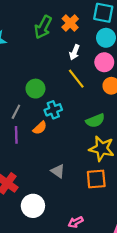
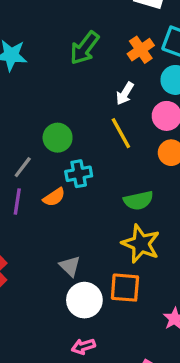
orange cross: (70, 23) -> (141, 50), moved
white circle: (33, 206) -> (84, 300), moved

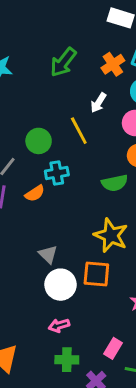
yellow line: (121, 133) -> (79, 131), moved
green semicircle: (138, 200) -> (115, 183), moved

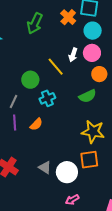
white arrow: (98, 103) -> (73, 55), moved
orange semicircle: (35, 193) -> (36, 124), moved
gray triangle: (48, 254) -> (45, 167), moved

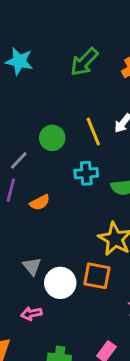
cyan cross: (47, 98) -> (86, 173), moved
pink arrow: (72, 200) -> (31, 314), moved

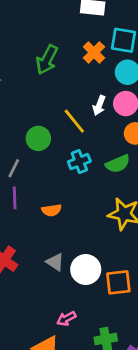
orange semicircle: (40, 202) -> (51, 210), moved, turned 36
orange square: (97, 276) -> (118, 282), moved
pink arrow: (31, 314) -> (66, 319), moved

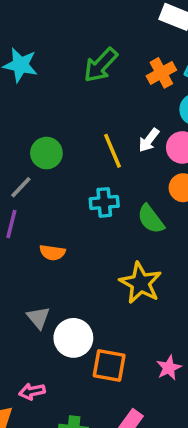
green circle: (38, 138) -> (46, 153), moved
green semicircle: (118, 164) -> (151, 219), turned 60

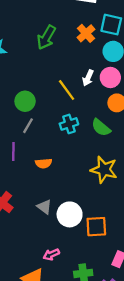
gray line: (21, 187) -> (28, 126), moved

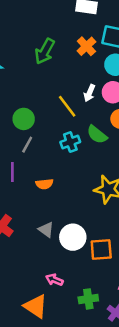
green semicircle: (101, 128) -> (97, 135), moved
pink arrow: (51, 255) -> (54, 280), turned 49

